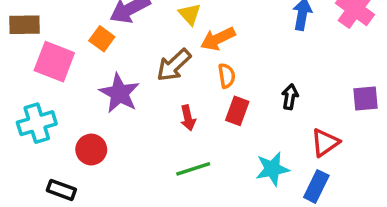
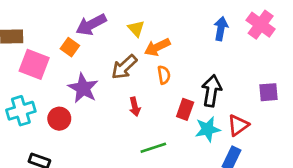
black arrow: (290, 97) -> (212, 91), size x1.6
red rectangle: (237, 111) -> (185, 109), moved
red circle: (91, 150) -> (59, 119), moved
green line: (193, 169) -> (153, 148), moved
cyan star: (272, 169) -> (208, 129), moved

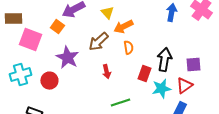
purple square: (269, 92) -> (193, 65), moved

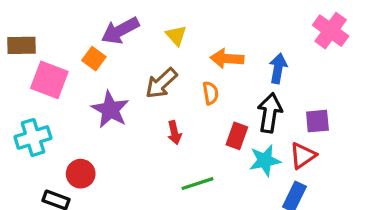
blue arrow: (171, 13) -> (278, 68), moved
orange arrow: (123, 27) -> (227, 59), moved, turned 30
red circle: (49, 81) -> (81, 174), moved

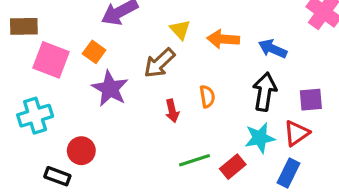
yellow triangle: (176, 36) -> (180, 30), moved
orange square: (94, 59) -> (94, 52), moved
blue arrow: (278, 68) -> (273, 49), turned -76
orange semicircle: (211, 93) -> (207, 96), moved
red rectangle: (237, 136) -> (233, 167), moved, turned 30

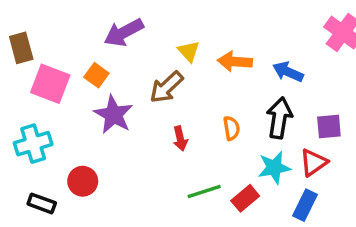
brown rectangle: (24, 26) -> (21, 48), turned 76
orange semicircle: (207, 96) -> (231, 128), moved
black rectangle: (57, 176) -> (42, 203), moved

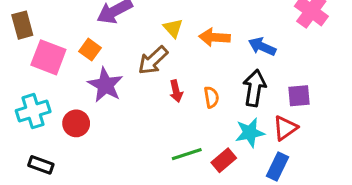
red arrow: (180, 138) -> (176, 91), moved
red circle: (83, 181) -> (76, 123), moved

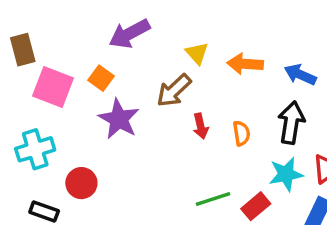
red circle: (76, 123) -> (81, 183), moved

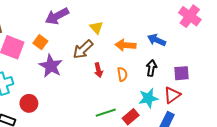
orange arrow: (245, 64) -> (125, 45), moved
black arrow: (291, 123) -> (151, 68), size x0.7

